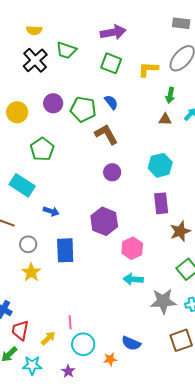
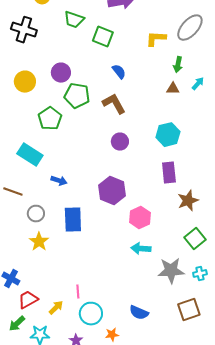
black cross: (35, 60) -> (24, 30), moved, turned -30
green square: (111, 63) -> (103, 37), moved
green pentagon: (83, 109) -> (77, 96), moved
red trapezoid: (20, 330) -> (28, 300), turned 50
orange star: (110, 359) -> (112, 335), moved

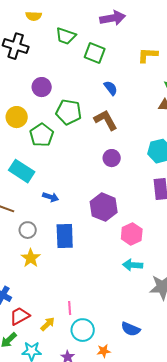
purple circle: (61, 73) -> (42, 87), moved
yellow circle: (25, 82) -> (17, 117), moved

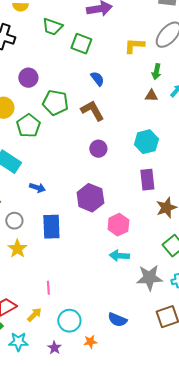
pink line: (70, 308) -> (48, 288), moved

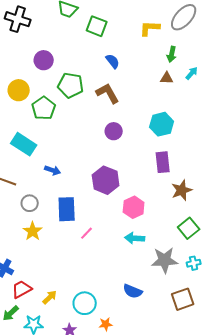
pink line: (48, 288) -> (87, 233), moved, turned 48
blue semicircle: (117, 320) -> (133, 291), moved

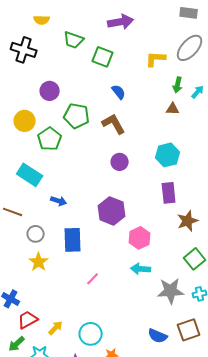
cyan arrow: (192, 73) -> (198, 92), moved
pink line: (87, 233) -> (93, 279), moved
blue semicircle: (133, 291) -> (158, 336), moved

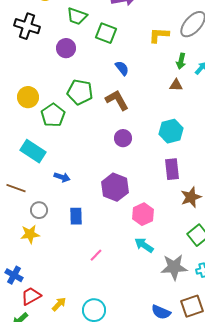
purple circle: (50, 91) -> (66, 48), moved
blue rectangle: (73, 240) -> (76, 216), size x0.7
yellow star: (39, 262) -> (30, 234), moved, turned 30
cyan arrow: (141, 269) -> (144, 245), turned 30

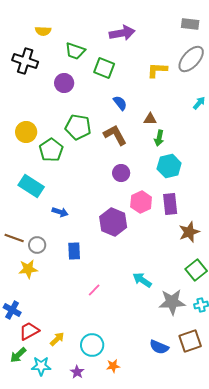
green arrow: (181, 61) -> (159, 138), moved
brown triangle: (176, 85) -> (150, 119), moved
brown line: (16, 188) -> (14, 238), moved
pink hexagon: (143, 214) -> (141, 202), moved

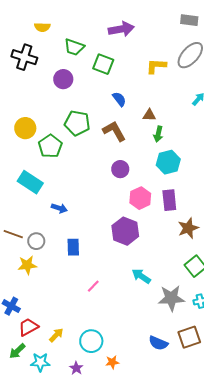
purple hexagon: (113, 222) -> (125, 231), moved

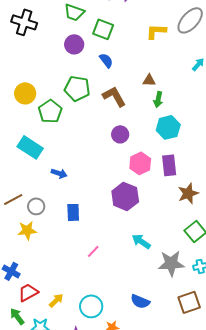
purple circle: (63, 79) -> (74, 44), moved
blue semicircle: (119, 99) -> (106, 60), moved
brown line: (13, 234) -> (13, 199), turned -48
blue semicircle: (158, 343) -> (140, 301), moved
green arrow: (17, 351) -> (17, 316), turned 96

